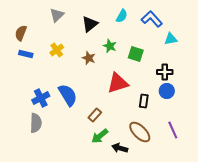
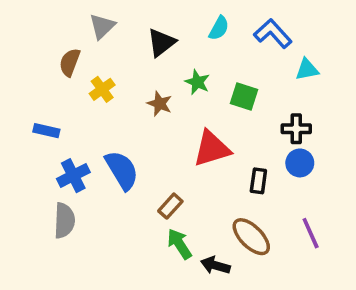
brown semicircle: (21, 33) -> (70, 62), moved
blue rectangle: (26, 54) -> (46, 131), moved
green arrow: (100, 136) -> (179, 244), turned 96

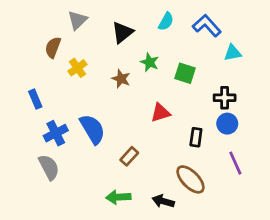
blue rectangle: (46, 131) -> (35, 99), turned 54
red triangle: (212, 149) -> (161, 113), size x0.7
gray semicircle: (64, 220) -> (49, 167), turned -30
purple line: (311, 233) -> (235, 163), moved
green arrow: (179, 244) -> (118, 197), moved, turned -60

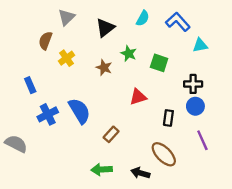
gray semicircle: (49, 167) -> (16, 144), moved, turned -35

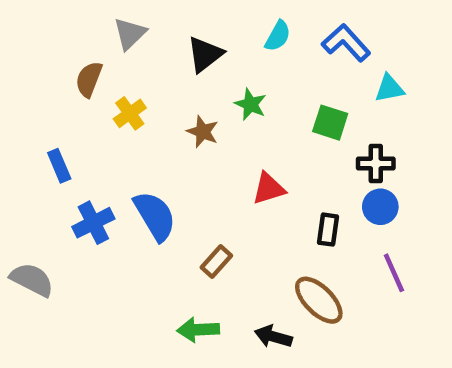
green square: (159, 63) -> (330, 123), moved

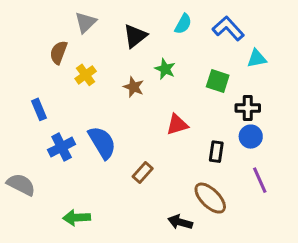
green arrow: (198, 330) -> (77, 218), moved

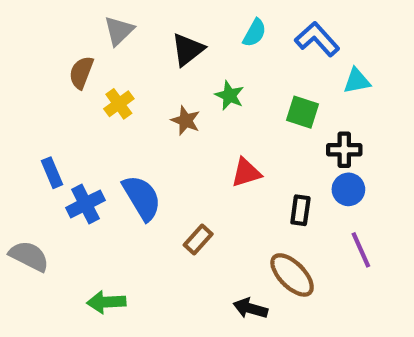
blue rectangle: (39, 109) -> (52, 173), moved

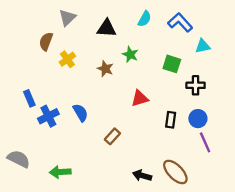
black triangle: (188, 50) -> (107, 28), turned 42
blue circle: (348, 189) -> (198, 119), moved
blue semicircle: (142, 198) -> (80, 113), size x0.7
gray semicircle: (29, 256) -> (19, 159), moved
brown ellipse: (292, 275) -> (175, 172), moved

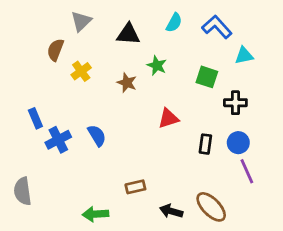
brown rectangle: (112, 136) -> (135, 187), moved, turned 35
gray semicircle: (19, 159) -> (23, 191), turned -125
green arrow: (60, 172) -> (95, 214), moved

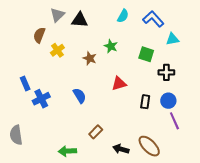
black triangle: (128, 34) -> (80, 20), moved
blue semicircle: (97, 135) -> (80, 96), moved
brown rectangle: (135, 187) -> (96, 132), turned -32

